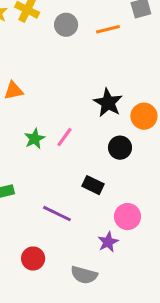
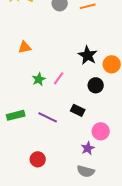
purple line: (57, 214) -> (48, 117), moved
gray semicircle: (84, 275) -> (86, 171), moved

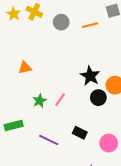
black circle: (96, 85) -> (98, 98), moved
green rectangle: (16, 115) -> (14, 126), moved
pink circle: (101, 131) -> (109, 143), moved

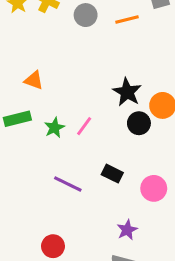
orange triangle: (25, 68) -> (34, 80), turned 32
green rectangle: (14, 126) -> (17, 119), moved

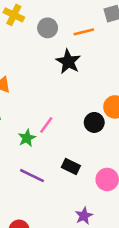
black star: (127, 92) -> (68, 62), moved
green star: (54, 128) -> (27, 138), moved

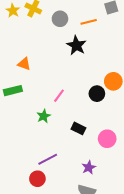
green star: (27, 138) -> (44, 116), moved
purple line: (32, 176) -> (48, 159), moved, turned -54

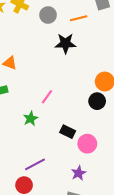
black star: (76, 45) -> (65, 43), turned -30
black circle: (97, 94) -> (97, 101), moved
pink circle: (107, 139) -> (87, 144), moved

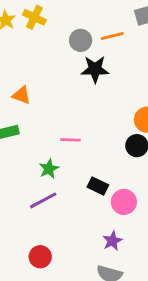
gray circle: (48, 15) -> (81, 40), moved
pink line: (47, 97) -> (70, 140), turned 56
purple line: (35, 164) -> (43, 200), moved

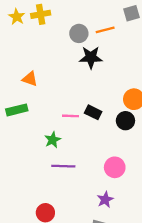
yellow cross: (34, 17) -> (41, 14), turned -36
black rectangle: (98, 186) -> (93, 112), moved
purple line: (43, 200) -> (63, 166), moved, turned 30

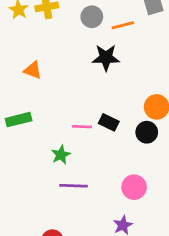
gray circle: (79, 33) -> (92, 17), moved
orange triangle: (30, 79) -> (33, 70), moved

